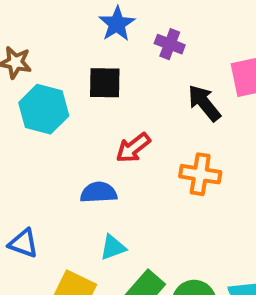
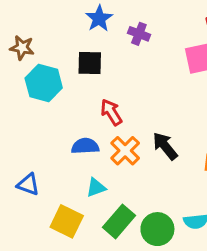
black arrow: (204, 103) -> (165, 146), moved
red arrow: (133, 148) -> (111, 112), turned 96
orange cross: (200, 174) -> (125, 151), moved, turned 36

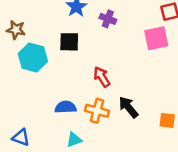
red arrow: (111, 112) -> (102, 77), moved
orange cross: (125, 151) -> (97, 111), turned -30

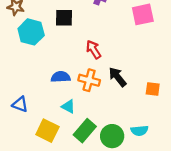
cyan triangle: (74, 140) -> (68, 106), turned 48

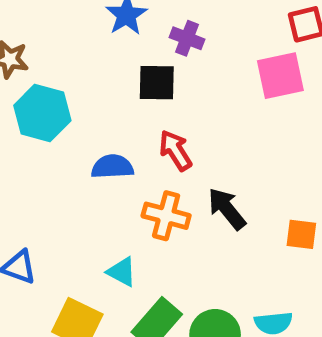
black square: (64, 18) -> (157, 83), moved
blue semicircle: (61, 77) -> (112, 167), moved

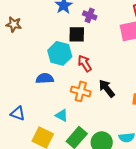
cyan hexagon: (42, 113) -> (60, 53), moved
blue semicircle: (112, 167) -> (45, 78), moved

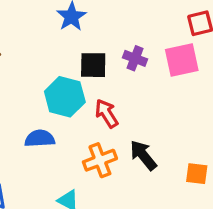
purple cross: (90, 15) -> (135, 58), moved
orange cross: (81, 91) -> (100, 160), turned -36

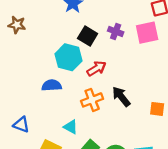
black square: (93, 65) -> (88, 36), turned 30
red arrow: (107, 113) -> (97, 69), turned 90

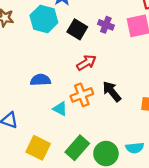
cyan hexagon: (68, 57) -> (44, 19), moved
cyan triangle: (71, 127) -> (60, 109), moved

